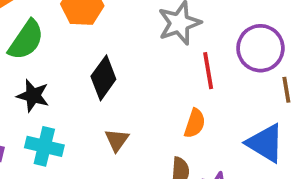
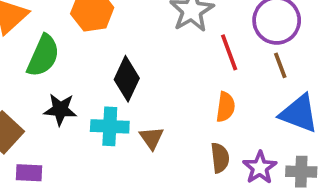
brown line: (286, 90) -> (280, 65), moved
cyan cross: (44, 146) -> (110, 126), moved

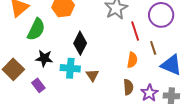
brown line: (280, 65) -> (153, 48), moved
purple rectangle: (29, 173) -> (38, 85), moved, turned 48

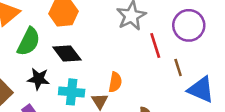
black diamond: (80, 43) -> (67, 54), moved, turned -65
orange semicircle: (132, 60) -> (115, 82), moved

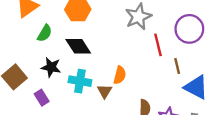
green semicircle: (29, 42) -> (45, 33), size x0.7

